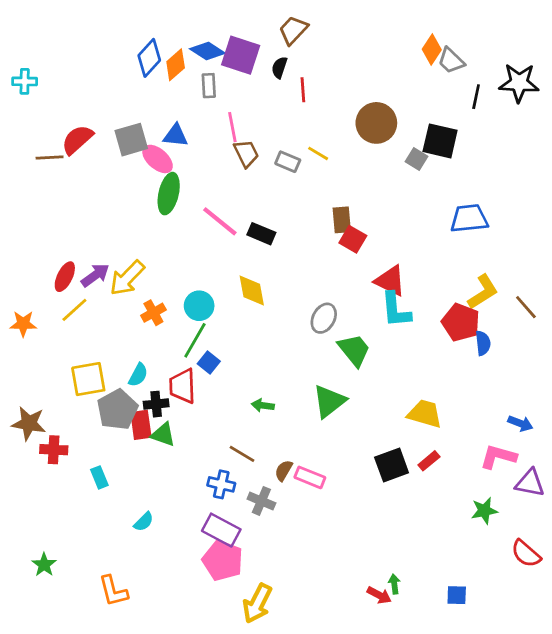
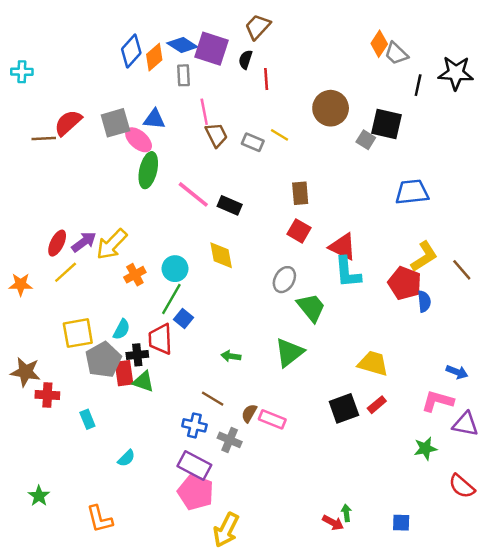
red square: (353, 239) -> (299, 231), moved

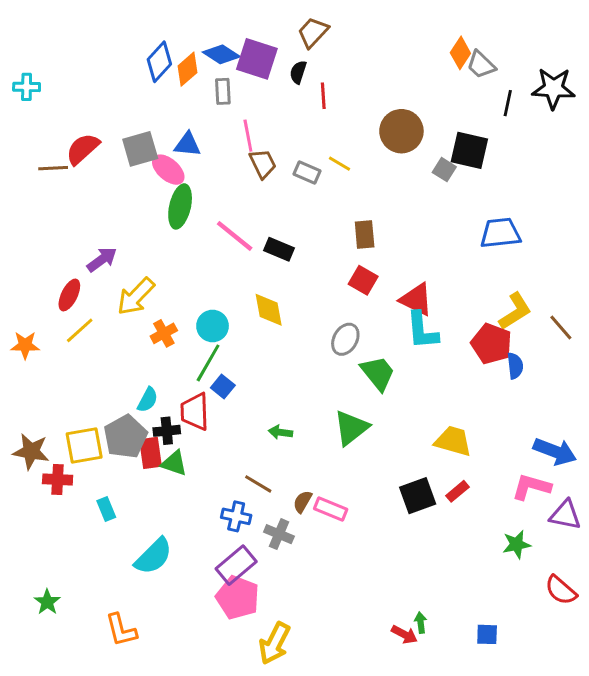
purple arrow: (84, 242) -> (102, 260), moved
yellow square: (78, 333) -> (84, 446), moved
blue arrow: (457, 372) -> (555, 451), size x1.6
cyan semicircle: (126, 458) -> (153, 556), size x1.8
purple rectangle: (194, 466) -> (236, 565), turned -68

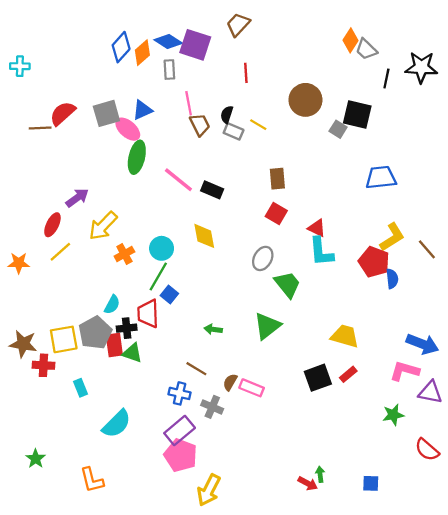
black semicircle: (298, 72) -> (227, 115), moved
blue triangle: (187, 144) -> (142, 110), turned -30
red triangle: (416, 299) -> (317, 228), size x0.7

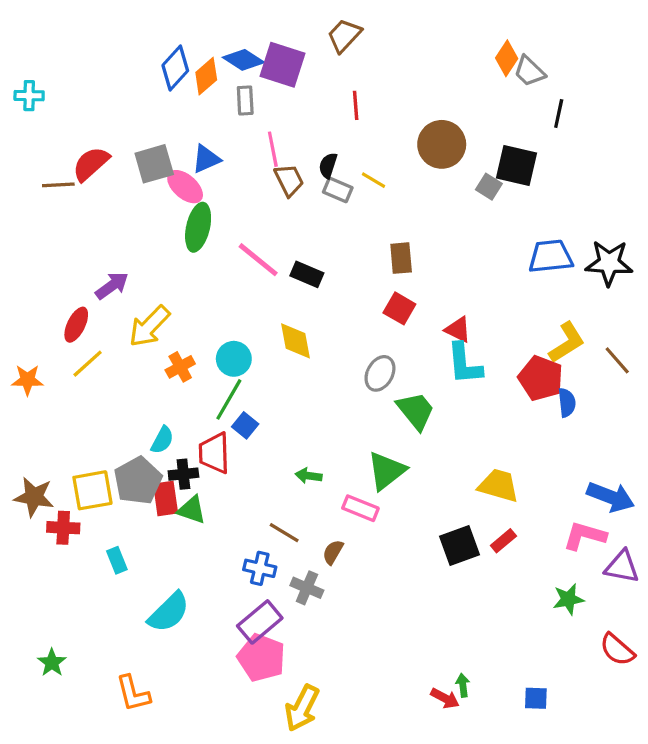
black star: (421, 67) -> (609, 263), moved
pink rectangle: (252, 388) -> (360, 508), moved

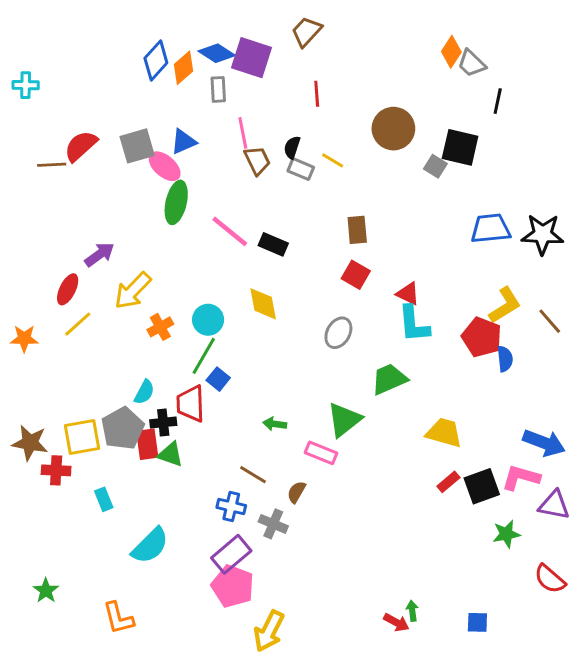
green trapezoid: (416, 411) -> (389, 379), moved, turned -75
black square: (460, 546) -> (482, 486), moved

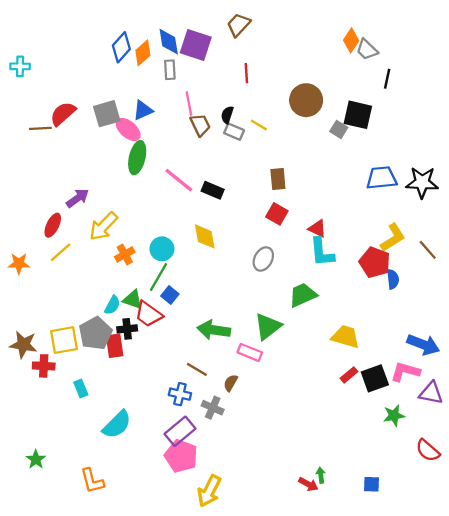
blue diamond: (217, 53) -> (169, 42), turned 48
red trapezoid: (191, 404) -> (148, 314), turned -52
green arrow: (275, 424) -> (214, 330), size x1.8
green triangle: (170, 454) -> (133, 300), moved

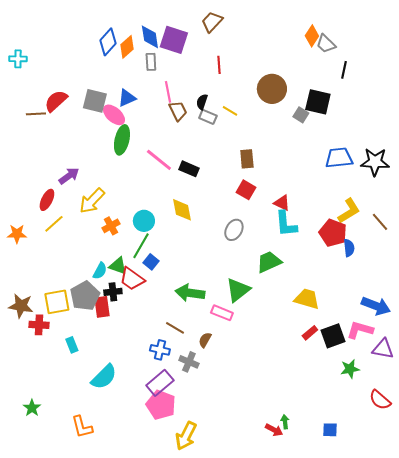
gray square: (107, 114) -> (95, 101), turned 30

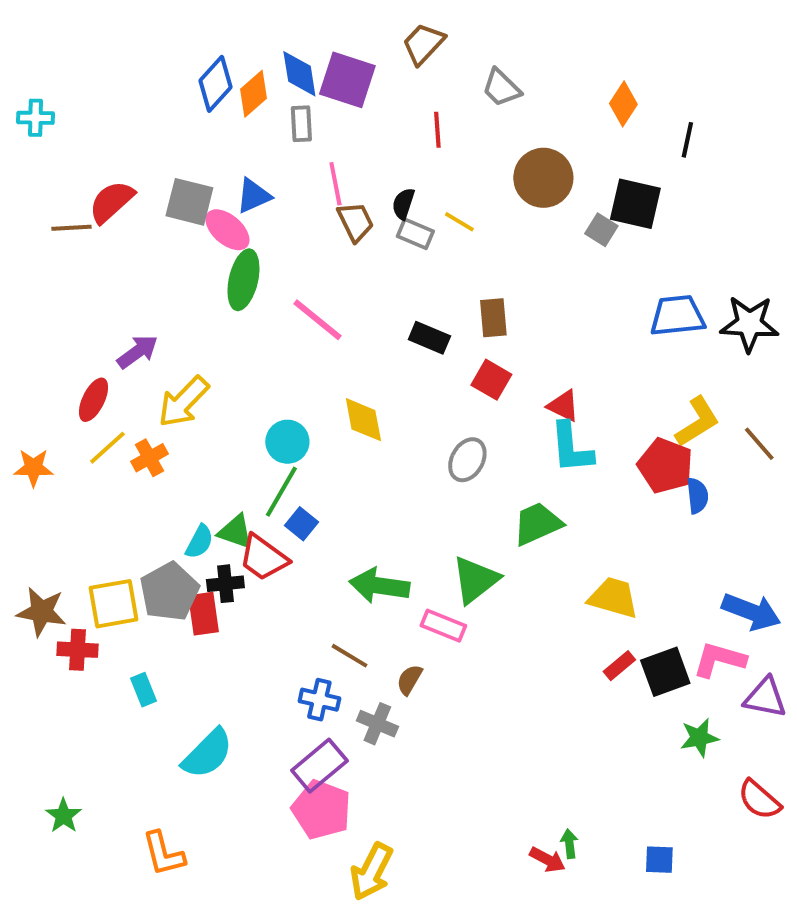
orange diamond: (312, 36) -> (623, 104), moved
gray trapezoid: (326, 44) -> (501, 88), moved
black rectangle: (189, 169) -> (429, 338), moved
orange cross: (111, 226) -> (149, 458), moved

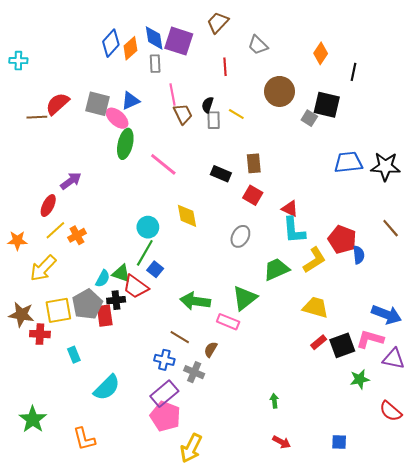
gray rectangle: (415, 234) -> (214, 120), turned 66
yellow arrow: (183, 402) -> (43, 268), moved
yellow L-shape: (697, 422) -> (314, 260), moved
green star: (63, 816) -> (33, 419), size x1.5
green arrow: (569, 844) -> (274, 401), moved

